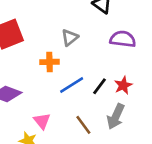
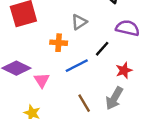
black line: (100, 86) -> (102, 49), moved
pink triangle: (42, 121) -> (42, 80), moved

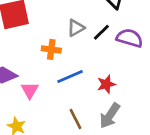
black line: (102, 49) -> (101, 32), moved
red star: (124, 70) -> (106, 84), moved

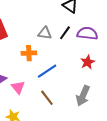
gray triangle: (76, 28) -> (45, 33), turned 48
red star: (106, 84) -> (88, 62), moved
brown line: (76, 119) -> (47, 98), moved

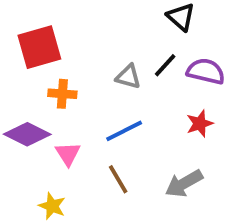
gray triangle: (45, 33) -> (128, 77), moved
orange cross: (29, 53) -> (62, 94), moved
gray arrow: (83, 96) -> (184, 183), turned 30

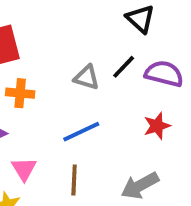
pink triangle: (68, 154) -> (24, 169), moved
brown line: (118, 179) -> (74, 180), turned 32

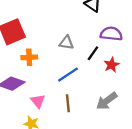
black line: (124, 67) -> (93, 53), moved

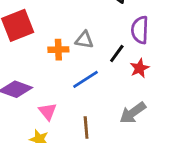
purple semicircle: (111, 34) -> (140, 30), turned -95
orange cross: (29, 57) -> (58, 50), moved
brown line: (68, 103) -> (86, 127), moved

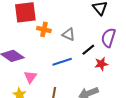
orange cross: (58, 50) -> (44, 29), moved

